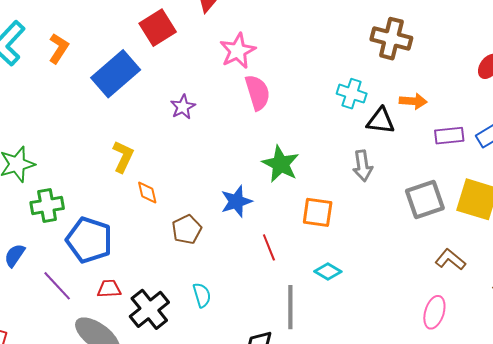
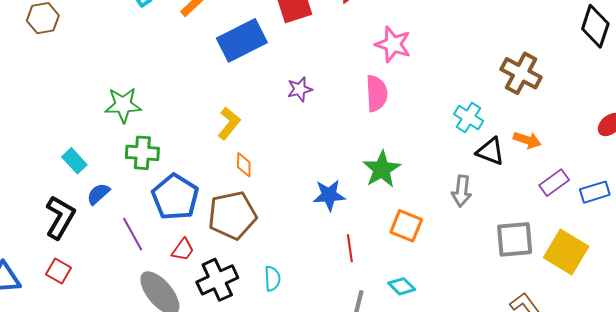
pink star: (238, 51) -> (393, 44), moved, turned 30
purple rectangle: (449, 136) -> (554, 183), turned -44
brown pentagon: (187, 230) -> (232, 215), moved, size x1.6
red trapezoid: (109, 289) -> (183, 250), turned 115

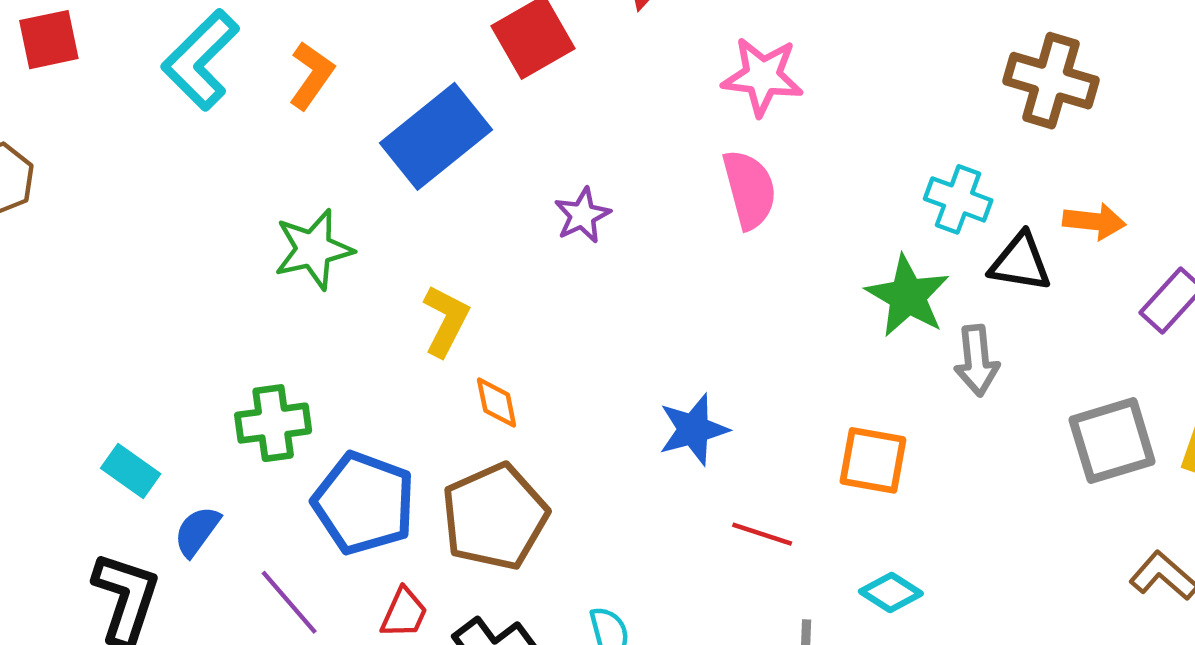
green star: (123, 105) -> (314, 249), moved
green star: (382, 169) -> (908, 296), moved
red line: (350, 248) -> (762, 534), turned -52

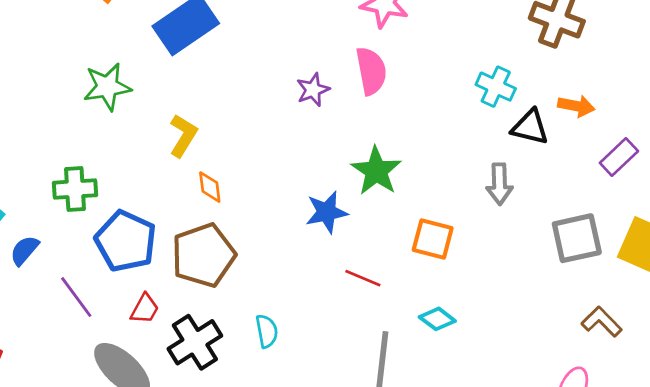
purple star: (582, 215) -> (313, 90), moved
green star: (908, 296) -> (376, 171), moved

